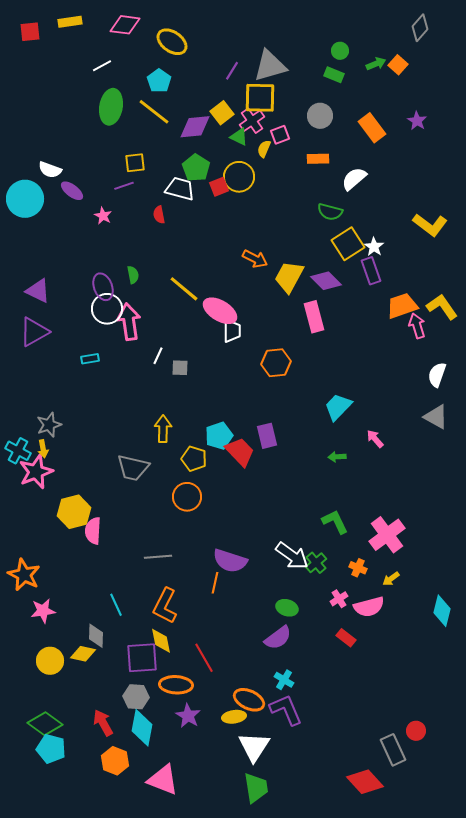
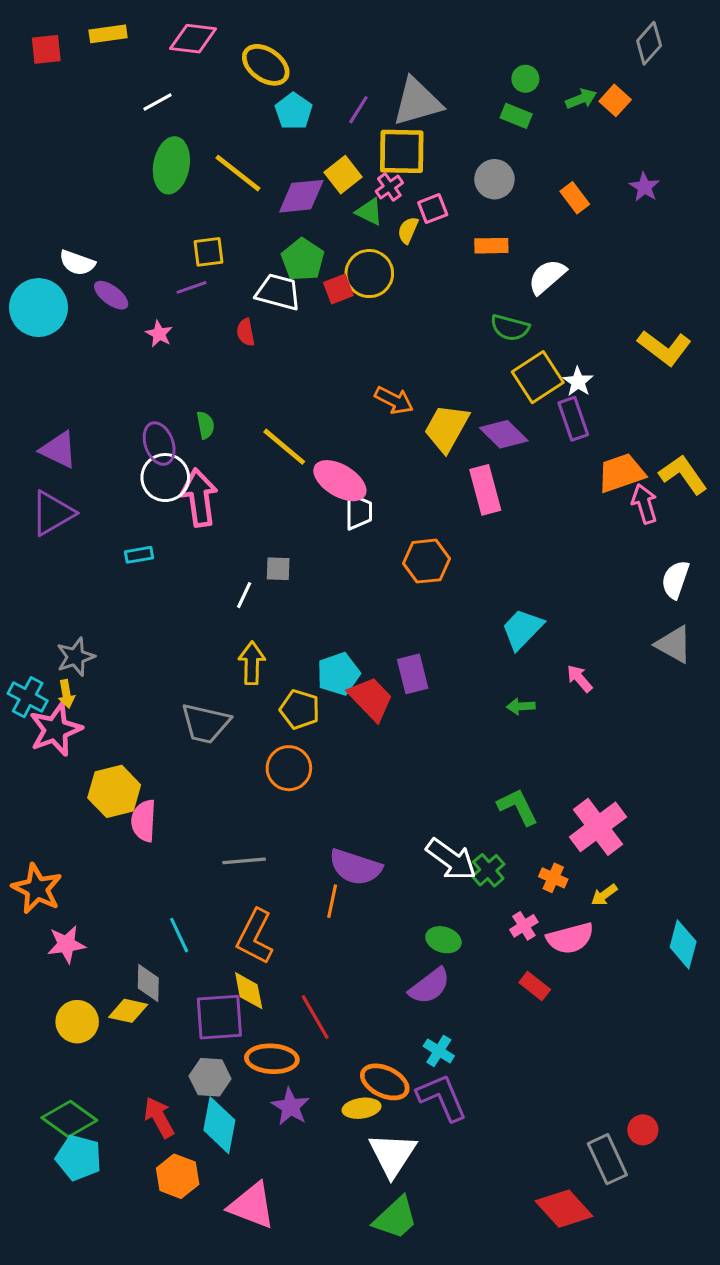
cyan pentagon: (159, 81) -> (294, 111), moved
pink cross: (252, 121) -> (389, 187), size x0.7
orange rectangle: (372, 128) -> (575, 198), size x0.7
white line: (158, 356) -> (244, 595), moved
green trapezoid: (256, 788) -> (396, 1218), turned 56

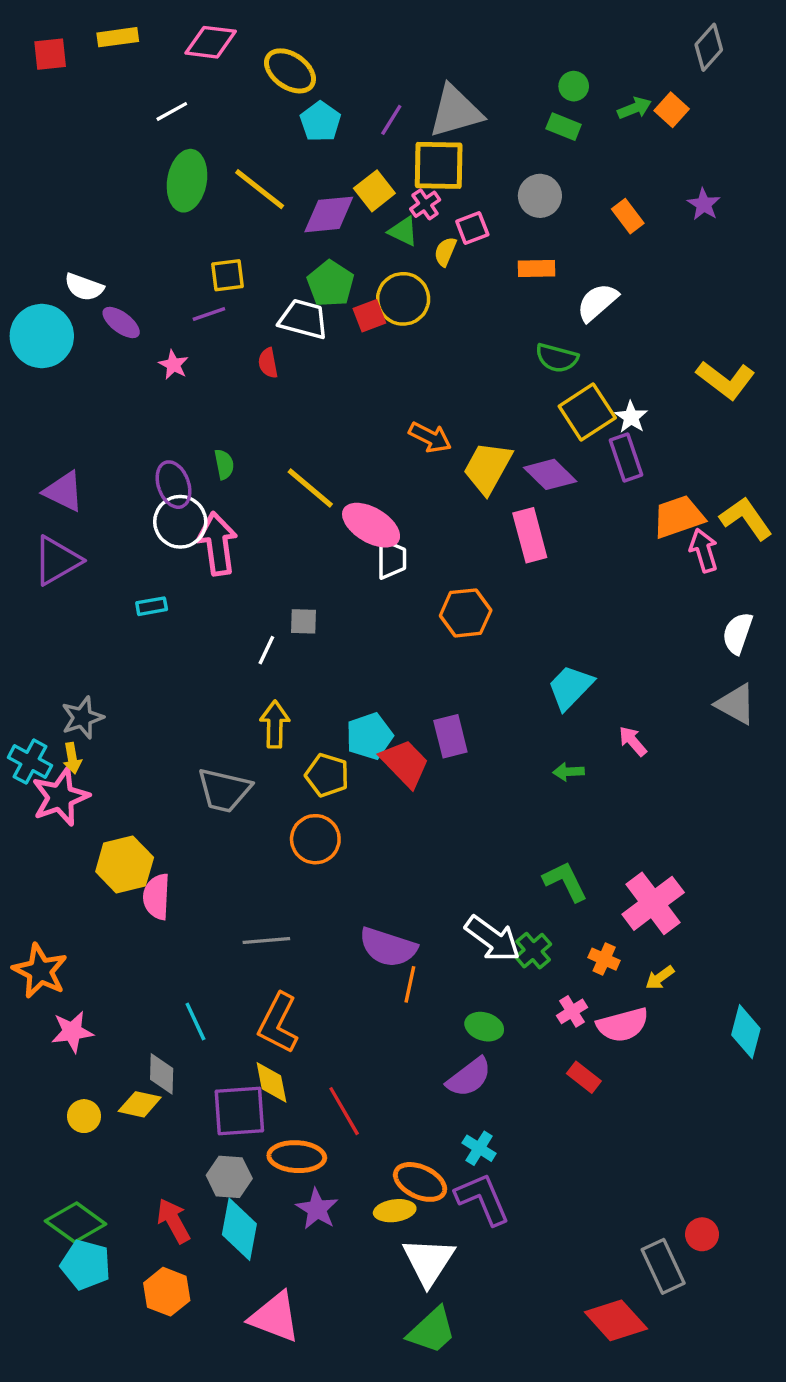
orange line: (332, 901) -> (410, 984), moved
yellow circle: (77, 1022) -> (84, 1116), size x0.7
orange hexagon: (178, 1176) -> (167, 1292), moved

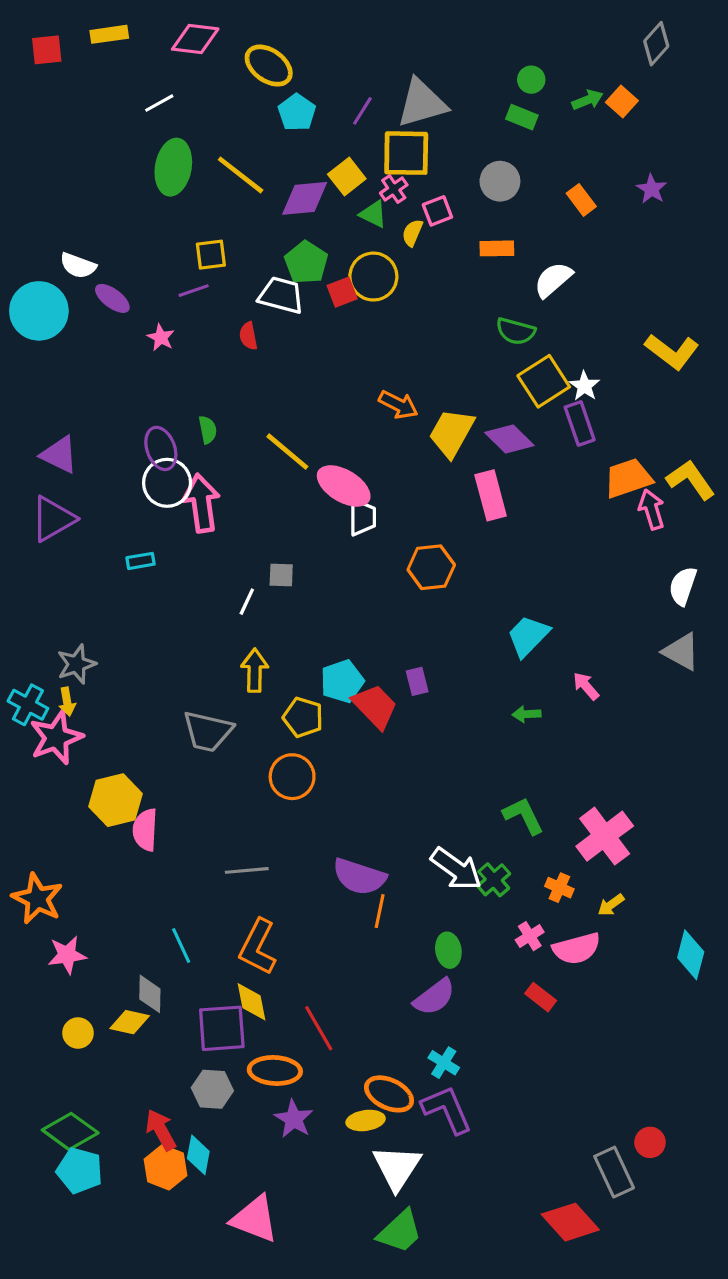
purple rectangle: (450, 736) -> (417, 681), size x0.7
green ellipse: (484, 1027) -> (448, 950), turned 64
cyan diamond: (239, 1229) -> (198, 1155), moved, size x0.7
orange hexagon: (167, 1292) -> (166, 1167), moved

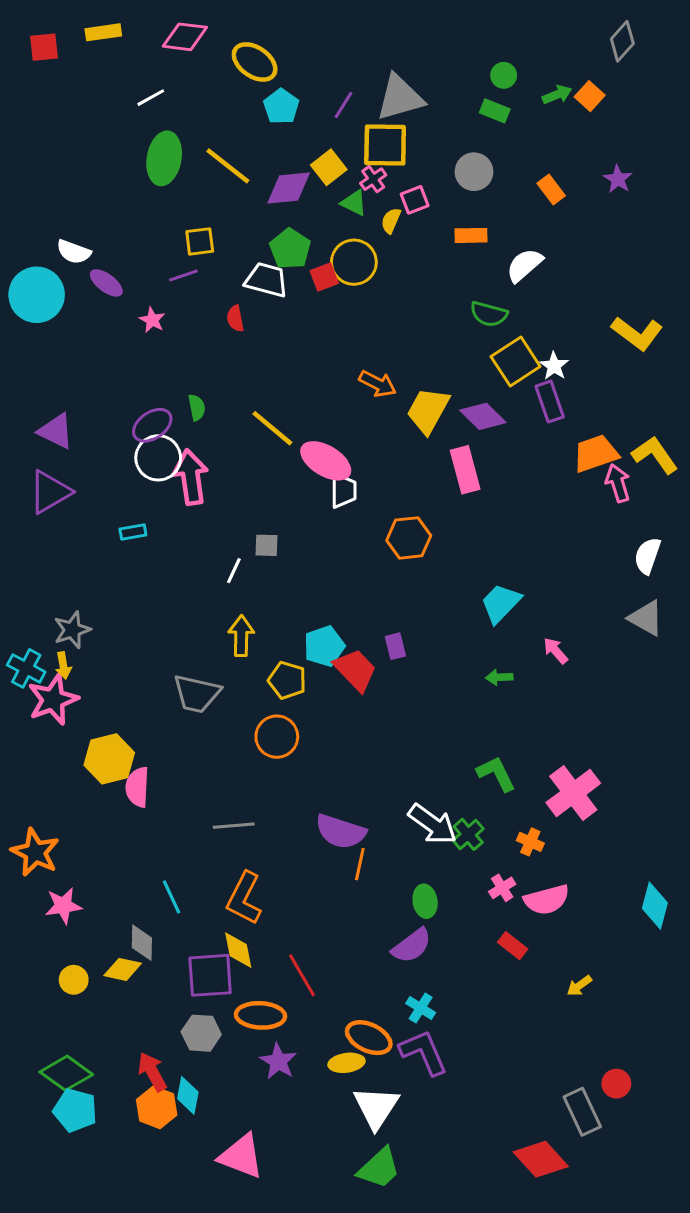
purple ellipse: (161, 448) -> (152, 425), turned 75
yellow arrow: (611, 905) -> (579, 986), moved

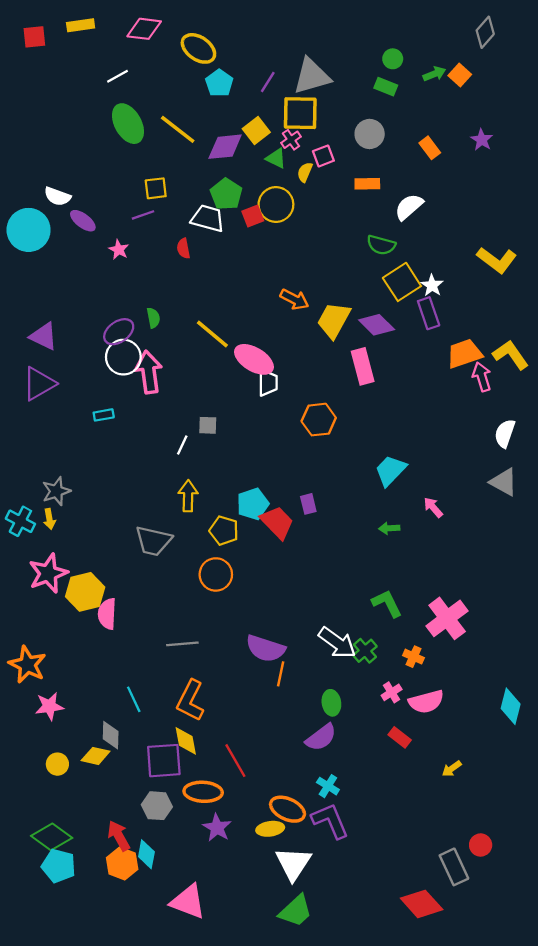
green ellipse: (164, 158) -> (128, 124), turned -39
pink star: (53, 700) -> (48, 573), moved

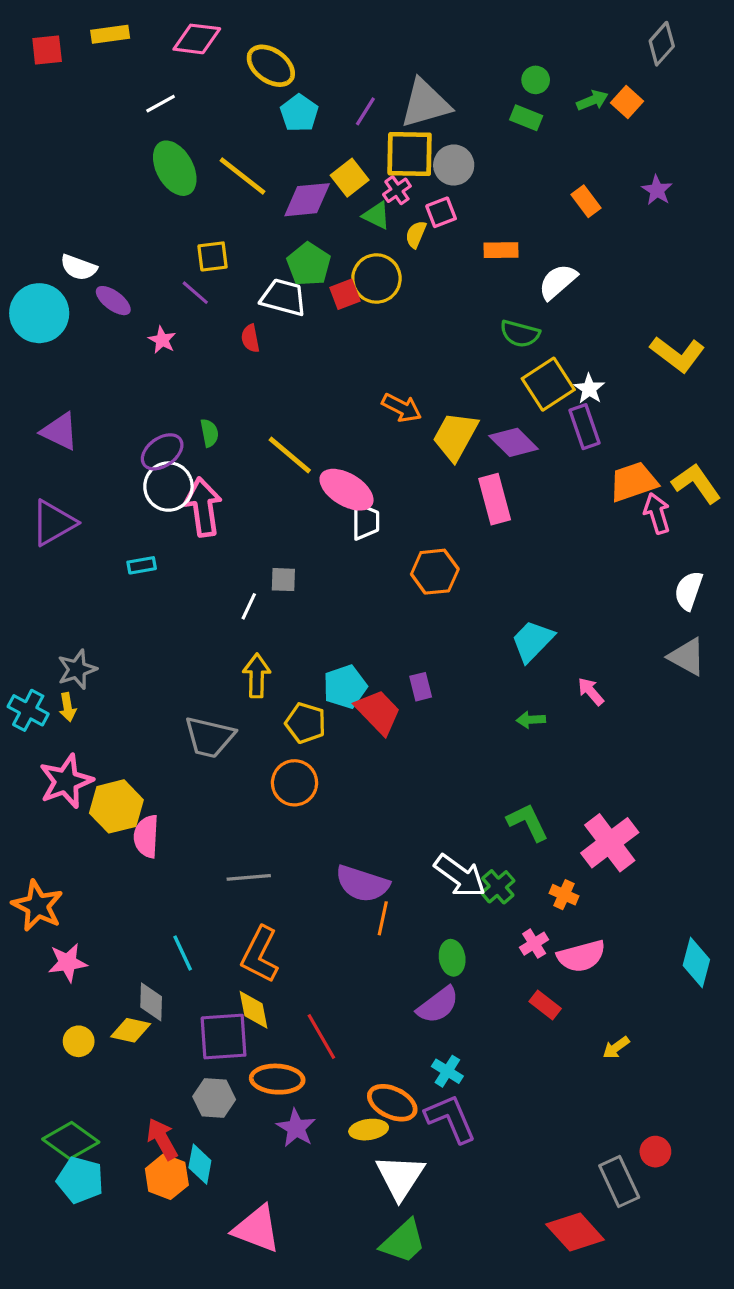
gray circle: (370, 134) -> (454, 165), moved
purple line: (143, 215) -> (195, 293), turned 60
purple triangle: (44, 336) -> (60, 431), moved

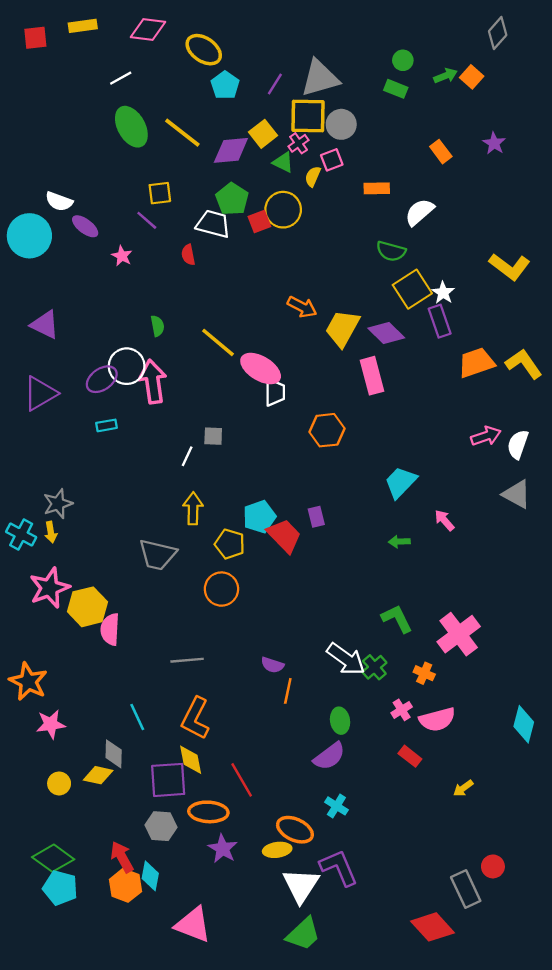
purple ellipse: (162, 452) -> (102, 379), moved
pink arrow: (657, 513) -> (486, 436), moved, turned 88
purple semicircle: (362, 884) -> (272, 665), size x0.6
purple L-shape: (451, 1118) -> (339, 868), moved

